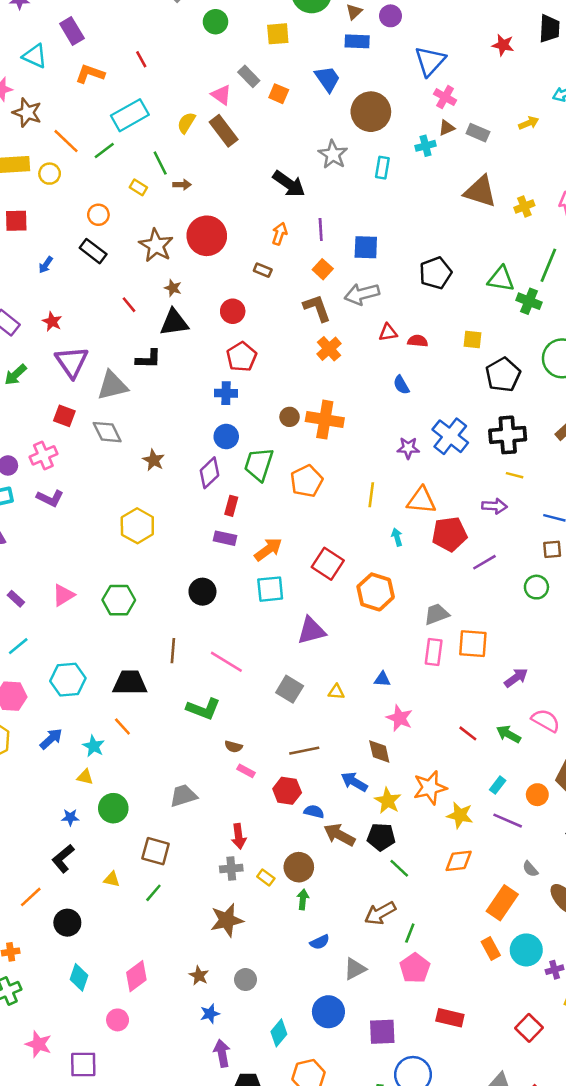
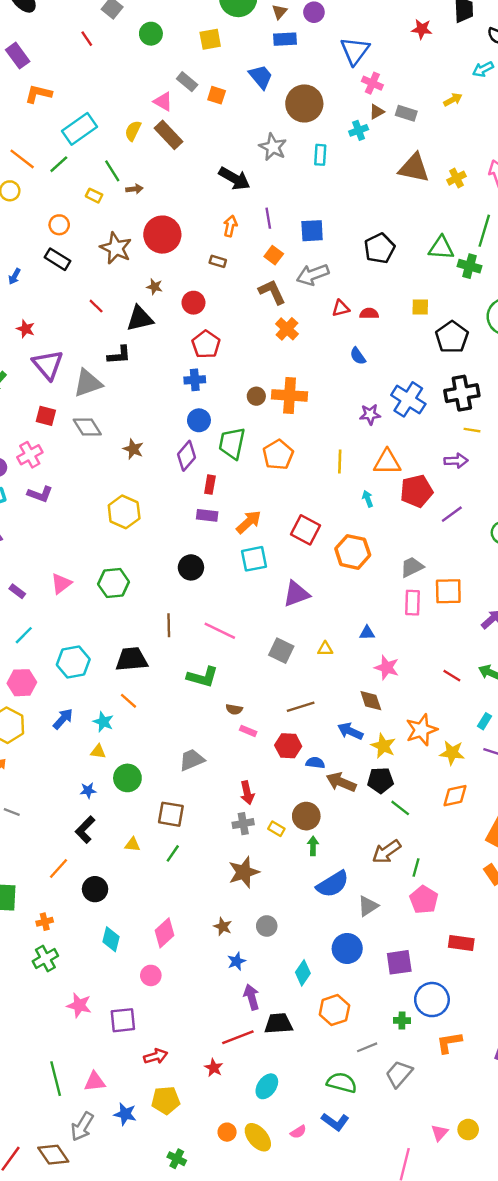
red line: (141, 59) -> (87, 39), moved
brown star: (173, 288) -> (155, 287), moved
blue semicircle: (320, 942) -> (333, 884), size x1.8

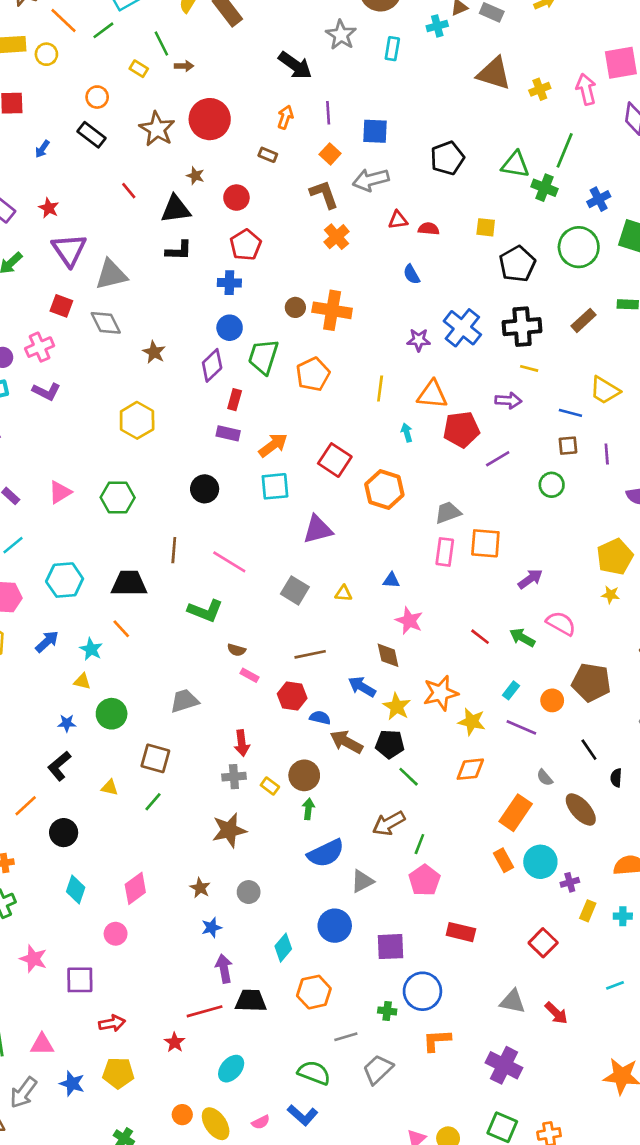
black L-shape: (119, 355) -> (179, 251), moved

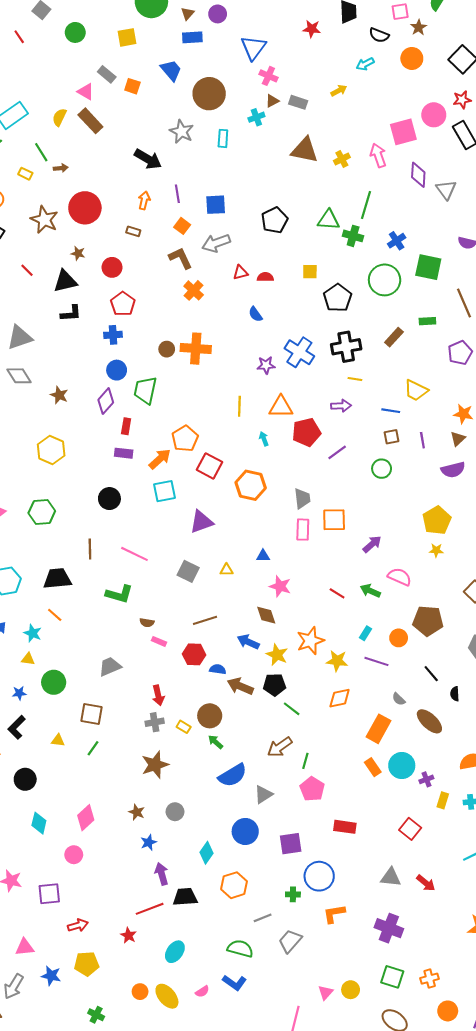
orange pentagon: (313, 374) -> (185, 439), moved
gray trapezoid: (448, 513) -> (302, 498), turned 110
green arrow: (308, 809) -> (215, 742), turned -49

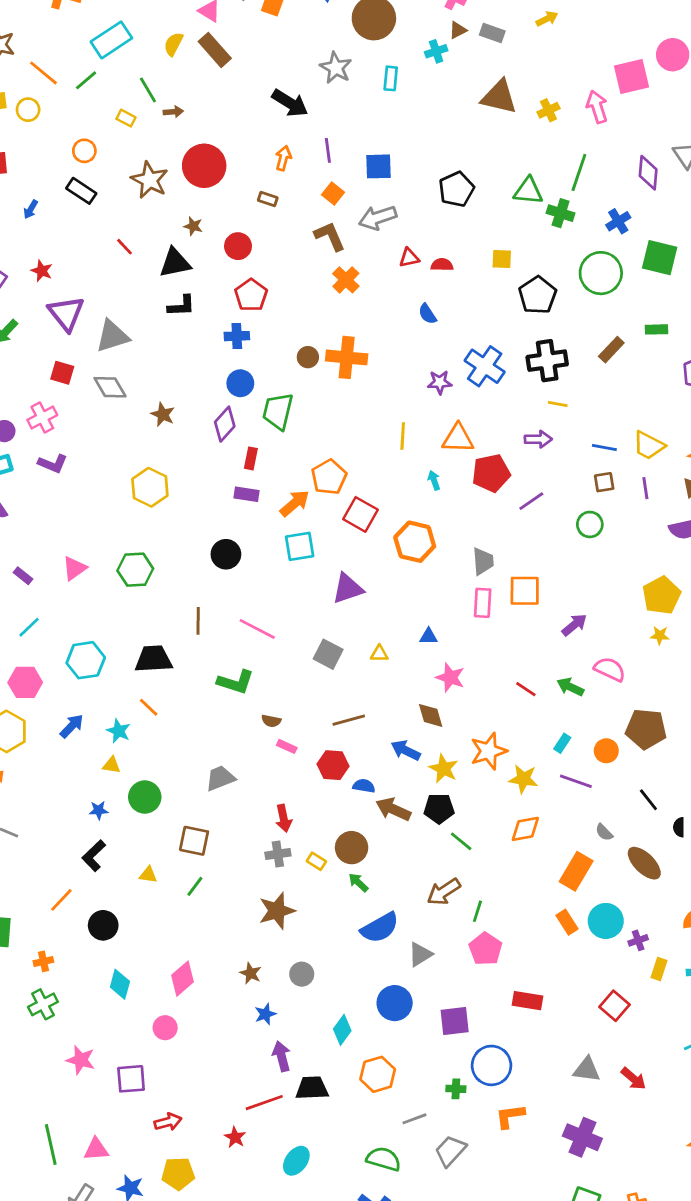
purple diamond: (418, 175) -> (648, 173), moved
yellow trapezoid: (416, 390) -> (649, 445), moved

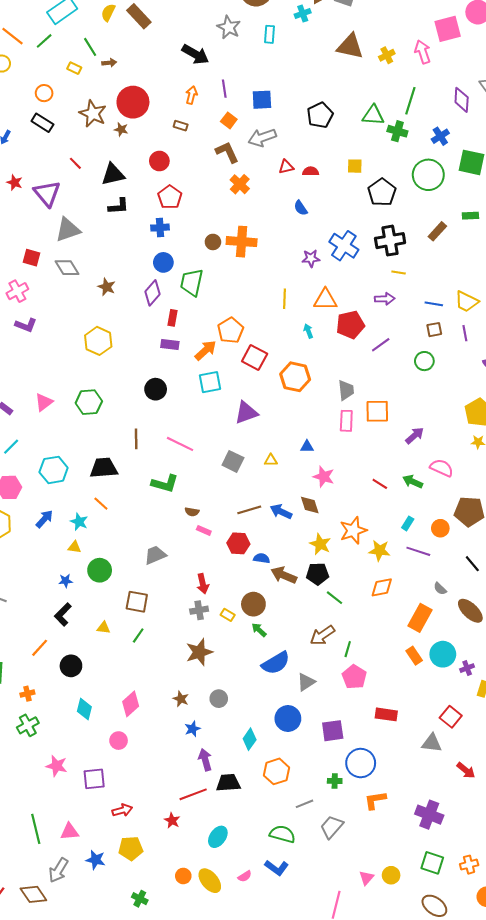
brown star: (193, 226) -> (121, 129), moved
purple triangle: (66, 313) -> (47, 193), moved
blue arrow: (406, 750) -> (281, 512), moved
gray triangle: (587, 1070) -> (432, 743), moved

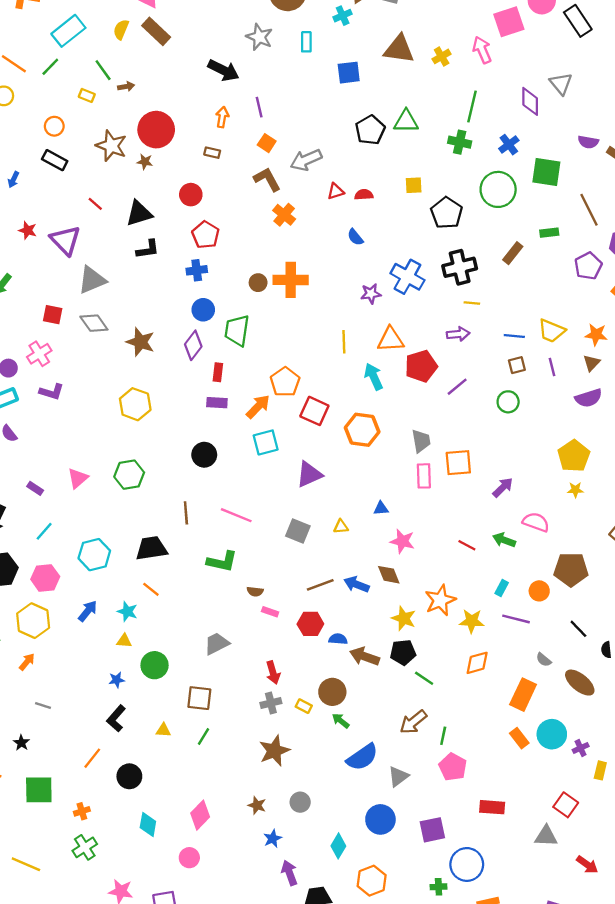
blue square: (262, 100) -> (349, 73), moved
green triangle: (373, 115) -> (406, 121), moved
brown star: (107, 287) -> (140, 342), size x1.4
cyan arrow: (308, 331) -> (374, 377), size x1.6

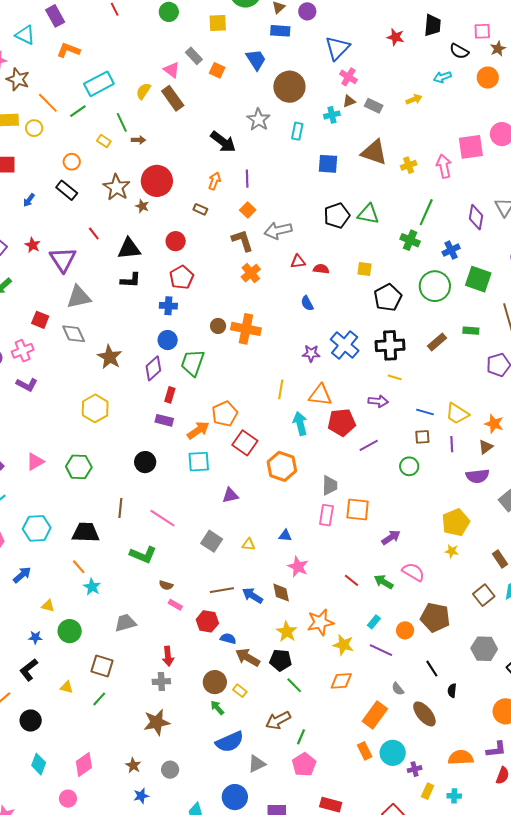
purple triangle: (309, 474) -> (230, 495), size x0.7
cyan star: (127, 612) -> (92, 587), moved
yellow rectangle: (304, 706) -> (240, 691), moved

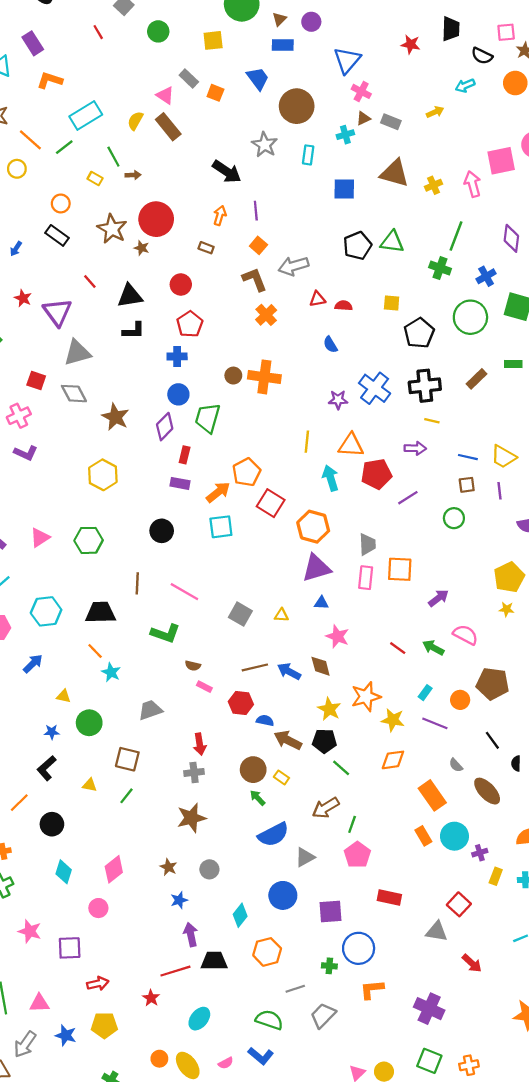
purple triangle: (230, 495) -> (316, 568), moved, size x1.6
orange rectangle: (375, 715) -> (432, 795), turned -68

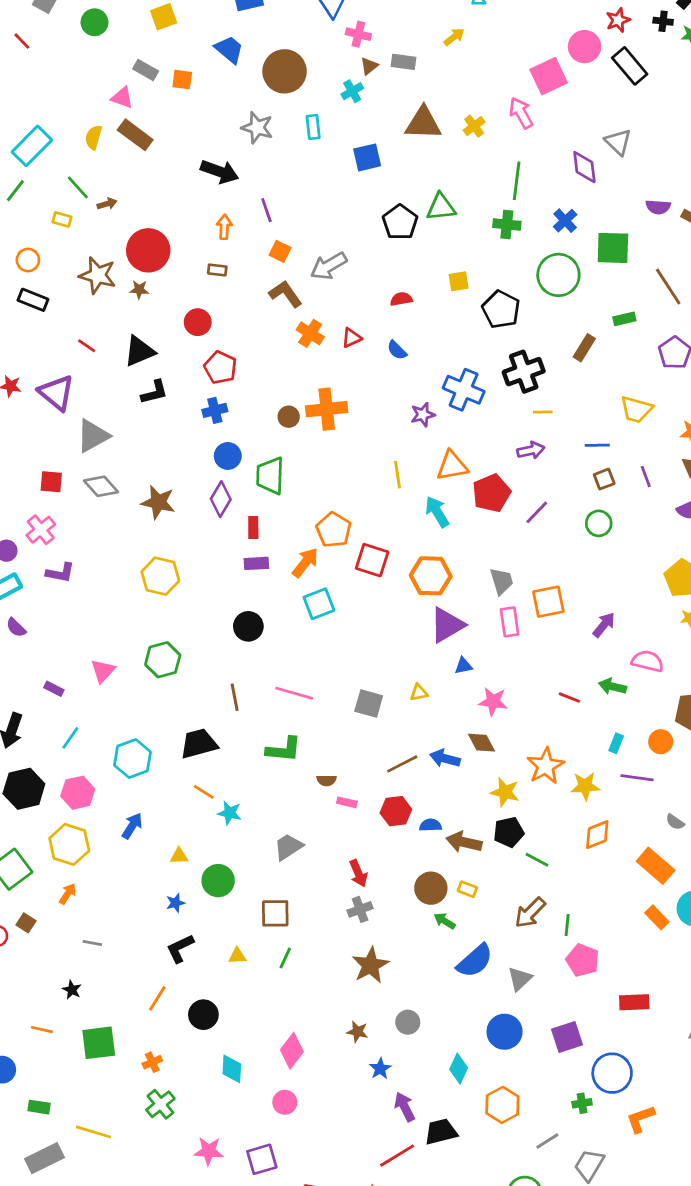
red triangle: (317, 299) -> (352, 338), moved
yellow trapezoid: (503, 457) -> (636, 409), moved
black L-shape: (47, 768) -> (180, 948), turned 30

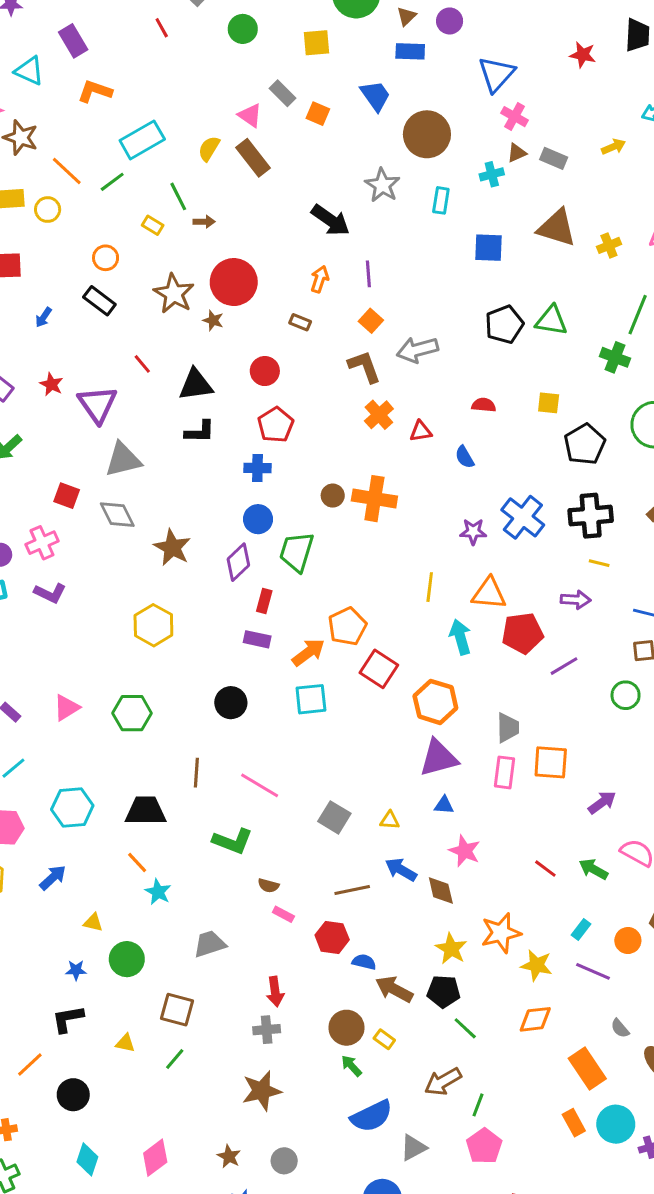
blue arrow: (445, 758) -> (401, 870), moved

